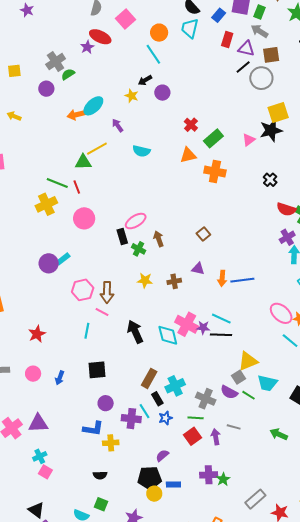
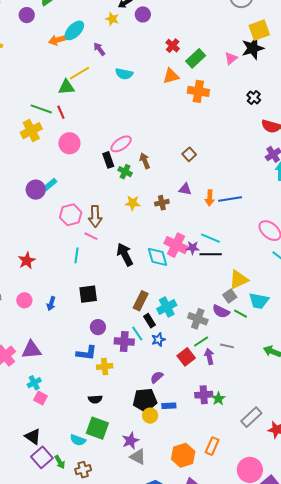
green line: (196, 418) -> (201, 342), moved, turned -35
green square: (101, 504) -> (97, 428), size x1.6

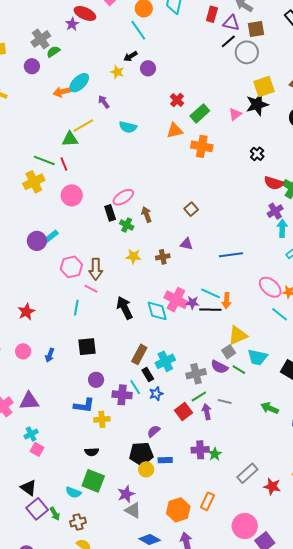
orange arrow: (210, 198) -> (226, 301), moved
gray cross: (198, 319) -> (196, 374), turned -36

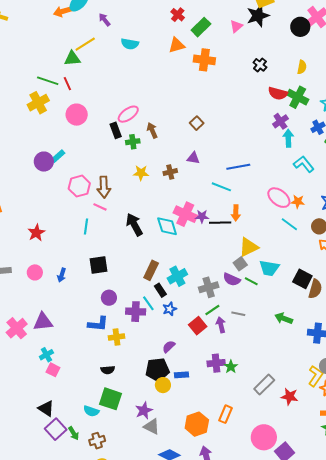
green cross: (127, 225) -> (133, 142), turned -32
cyan line: (210, 293) -> (221, 187), moved

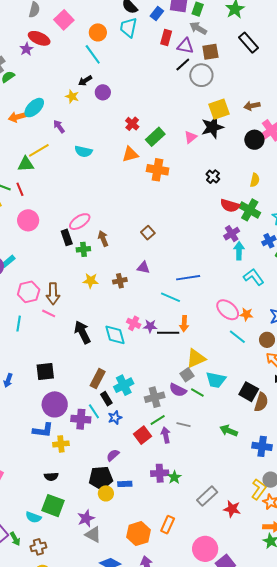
pink cross: (185, 214) -> (134, 323), size x0.6
cyan line: (86, 226) -> (19, 324), moved
purple circle: (109, 298) -> (55, 404), size x1.6

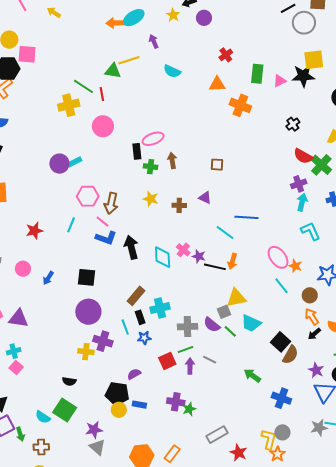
green rectangle: (155, 137) -> (257, 74), moved, turned -54
brown square: (148, 233) -> (217, 165), turned 32
purple cross: (81, 419) -> (103, 341), moved
blue L-shape: (43, 430) -> (106, 238), moved
yellow L-shape: (259, 489) -> (269, 439), turned -35

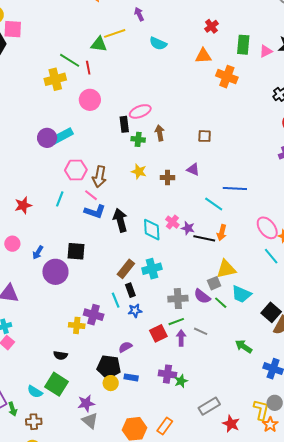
cyan rectangle: (75, 162) -> (62, 136), size x1.5
cyan cross: (160, 308) -> (152, 269), moved
purple circle: (88, 312) -> (55, 272), moved

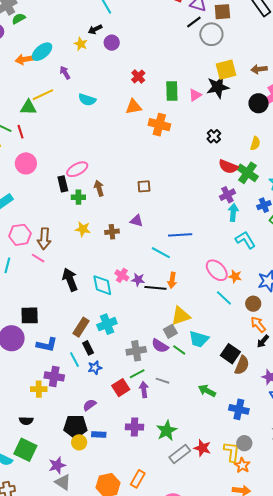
blue L-shape: (95, 211) -> (47, 345), moved
green star: (181, 381) -> (167, 431), moved, size x1.5
red star: (231, 424) -> (202, 448), moved

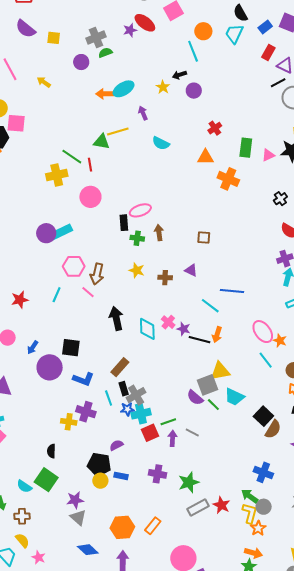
cyan cross: (107, 324) -> (141, 414), moved
gray square: (170, 331) -> (208, 385), size x1.5
gray cross: (136, 351) -> (136, 395), moved, turned -30
green arrow: (207, 391) -> (250, 496), moved
black semicircle: (26, 421) -> (51, 451), turned 80

